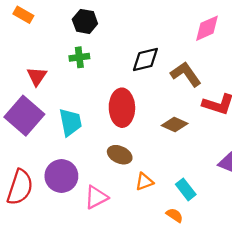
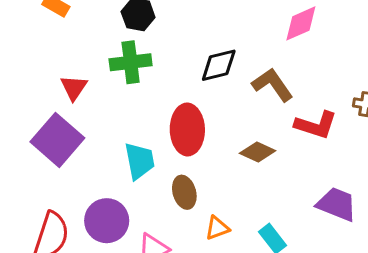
green cross: (79, 57) -> (131, 62), size x1.5
cyan trapezoid: (70, 122) -> (140, 161), moved
brown ellipse: (120, 155) -> (184, 192), turned 50

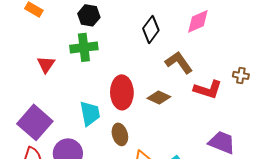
black diamond: (219, 65) -> (151, 29), moved, turned -40
purple square: (57, 140) -> (35, 122), moved
brown diamond: (258, 152) -> (159, 97), moved

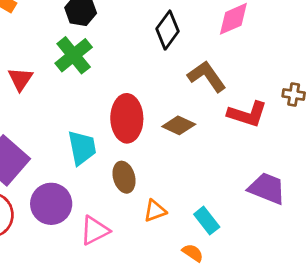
green cross: (84, 47) -> (74, 55), turned -32

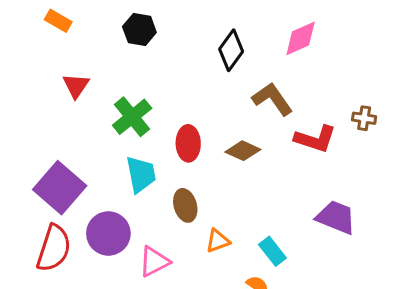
green cross: (74, 55) -> (132, 117), moved
red triangle: (20, 79) -> (76, 86), moved
red ellipse: (127, 118) -> (188, 143), size x0.7

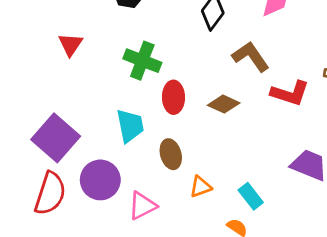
green cross: (132, 117) -> (142, 61), moved, turned -30

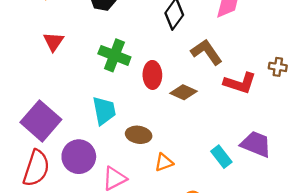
red ellipse: (173, 97) -> (152, 75), moved
brown ellipse: (171, 154) -> (139, 135), turned -65
cyan rectangle: (251, 196) -> (221, 157), moved

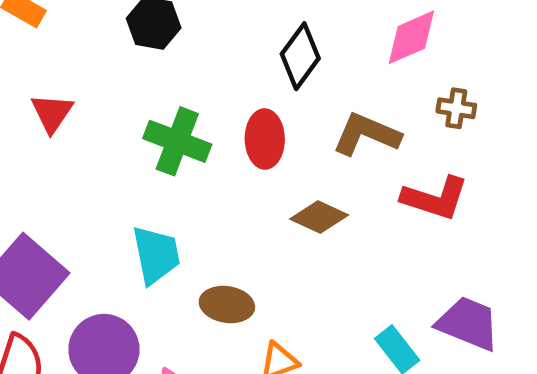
brown L-shape: (206, 52) -> (366, 134), turned -32
brown cross: (278, 67) -> (456, 108), moved
red ellipse: (152, 75) -> (265, 139), moved

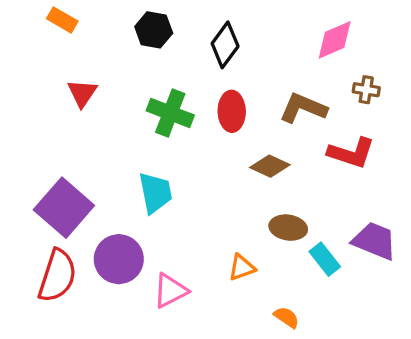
black diamond: (300, 56) -> (225, 45), moved
brown ellipse: (227, 304) -> (288, 228), moved

